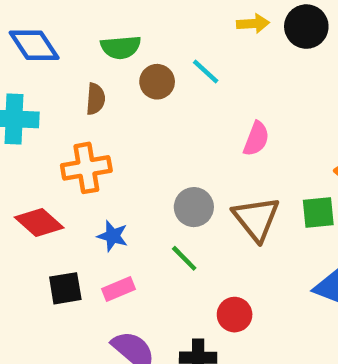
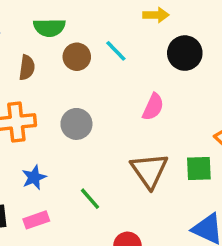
black circle: (306, 27) -> (185, 53), moved
gray circle: (194, 207) -> (76, 124), moved
blue star: (113, 236) -> (34, 177), turned 30

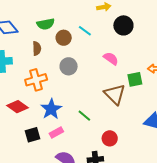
pink semicircle: (153, 107) -> (111, 58), turned -70
gray circle: (76, 124) -> (69, 66), moved
green square: (199, 168) -> (135, 79), moved
blue star: (34, 177) -> (51, 109), size x1.5

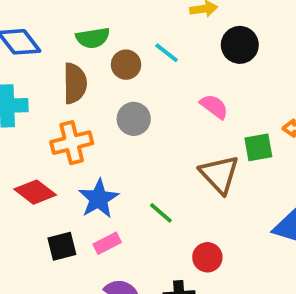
brown semicircle: (37, 48) -> (75, 83), size x1.5

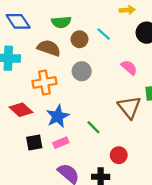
brown semicircle: (75, 83) -> (49, 48), turned -75

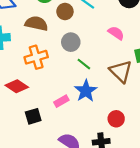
blue star: (58, 116) -> (86, 91), moved
green line: (93, 127) -> (84, 64), moved
pink rectangle: (61, 143) -> (61, 101), moved

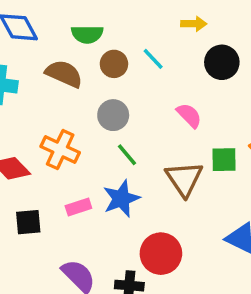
orange cross: (36, 57) -> (60, 150), moved, turned 30
red circle: (116, 119) -> (161, 254), size x1.5

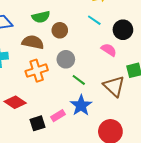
cyan line: (153, 59) -> (94, 20), moved
black circle: (222, 62) -> (123, 30), moved
orange cross: (60, 150) -> (37, 71), moved, turned -30
black square: (28, 222) -> (37, 123), moved

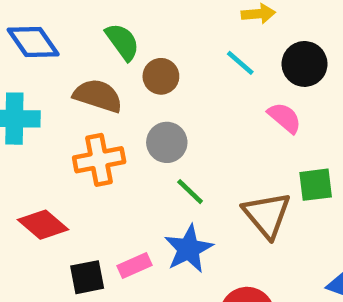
green semicircle: (41, 17) -> (122, 42), turned -120
black circle: (123, 30) -> (305, 64), moved
pink semicircle: (109, 50) -> (285, 118), moved

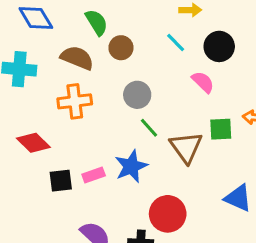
gray circle: (167, 142) -> (137, 95), moved
green line: (190, 192) -> (149, 128), moved

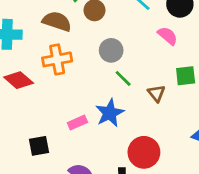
red diamond: (33, 143) -> (19, 80), moved
brown triangle: (186, 147) -> (156, 93), size x0.6
black square: (61, 181) -> (39, 146), moved

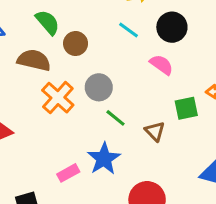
orange cross: (57, 59) -> (58, 98), moved, turned -32

